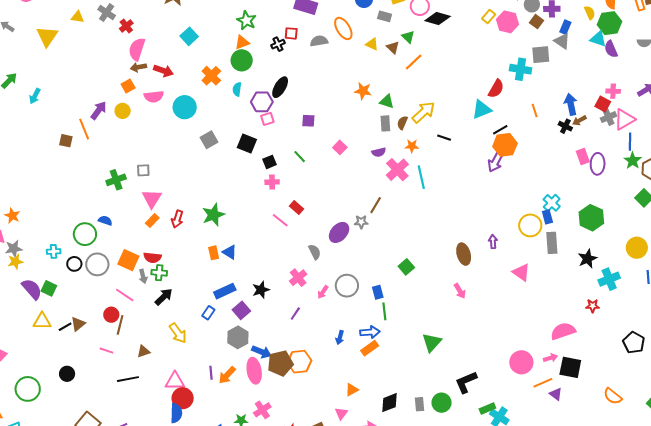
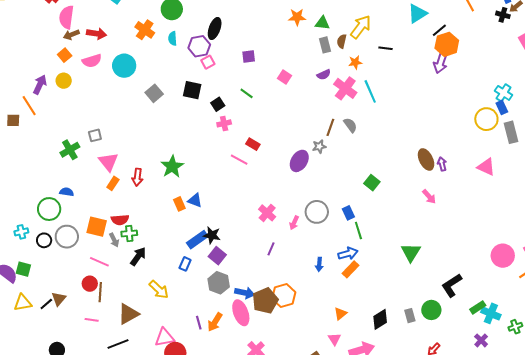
purple arrow: (493, 242) -> (442, 164), moved
gray semicircle: (315, 252) -> (350, 125), moved
black star: (261, 290) -> (212, 235), moved, turned -30
brown triangle: (144, 351) -> (128, 314), size x1.6

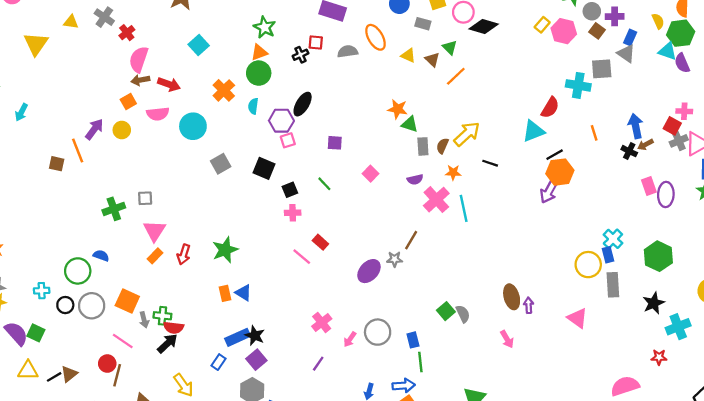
green triangle: (322, 23) -> (410, 124), moved
gray semicircle: (350, 125) -> (463, 314), moved
red semicircle: (120, 220) -> (174, 328), moved

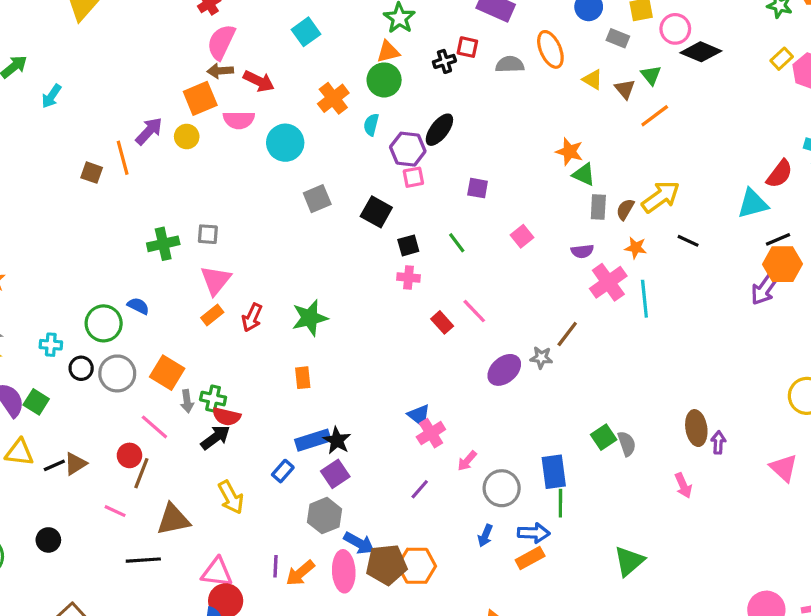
orange square: (128, 102) -> (200, 98), size x1.5
pink line: (302, 257) -> (474, 311), moved
blue triangle: (243, 293) -> (419, 415), moved
gray circle: (378, 332) -> (502, 488), moved
blue rectangle: (413, 340) -> (554, 472), size x1.5

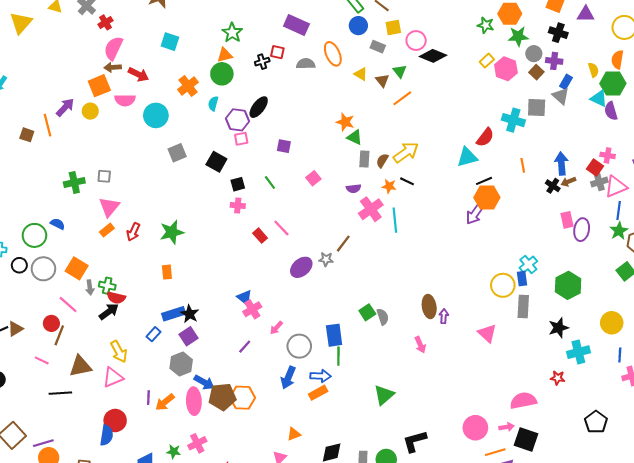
cyan square: (306, 32) -> (170, 42), turned -36
black line: (688, 241) -> (407, 181), moved
blue arrow: (485, 536) -> (288, 378), size x1.5
pink triangle: (217, 572) -> (113, 377), moved, turned -30

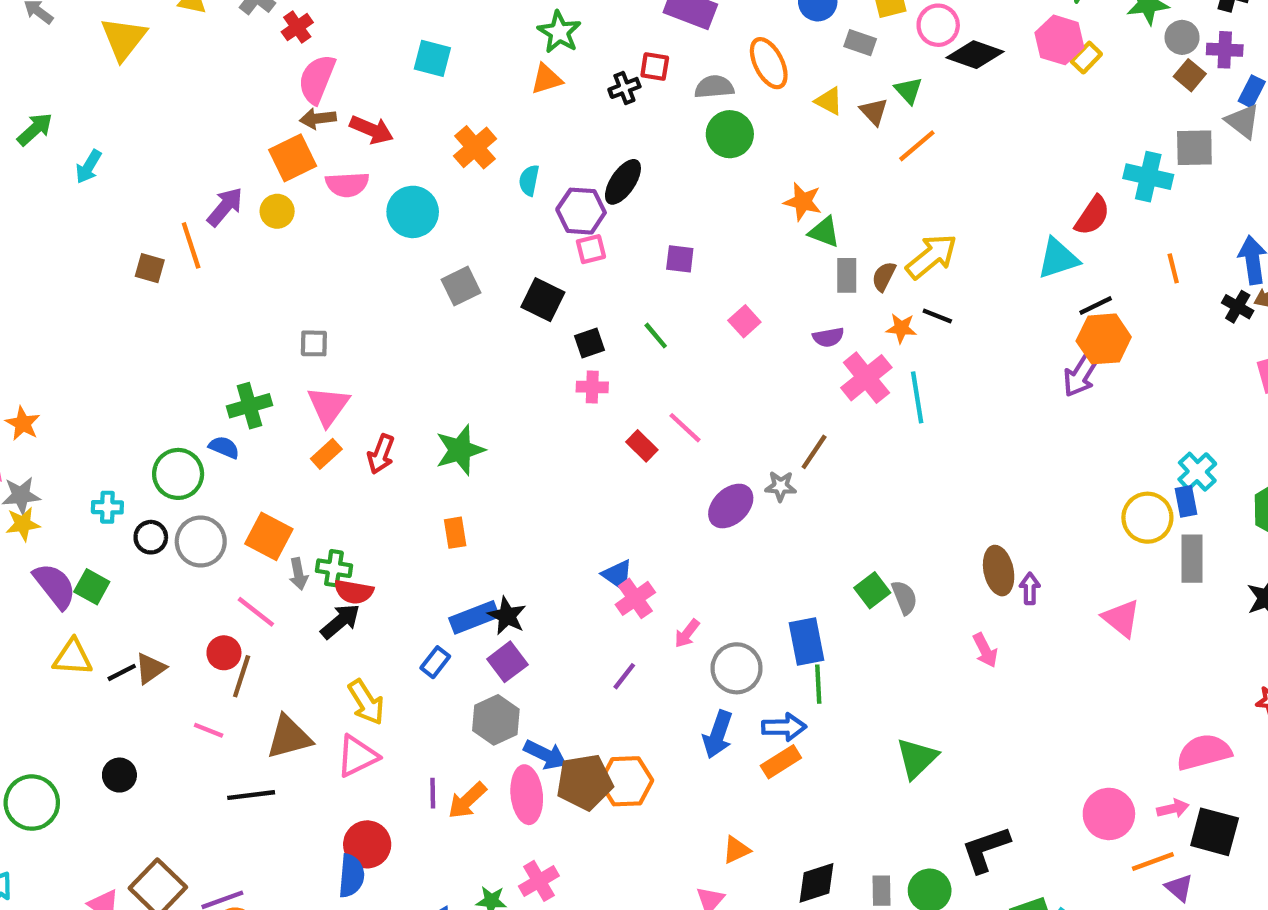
pink hexagon: (506, 69) -> (1059, 40), moved
green circle: (222, 74) -> (730, 134), moved
green cross: (74, 182) -> (250, 406), moved

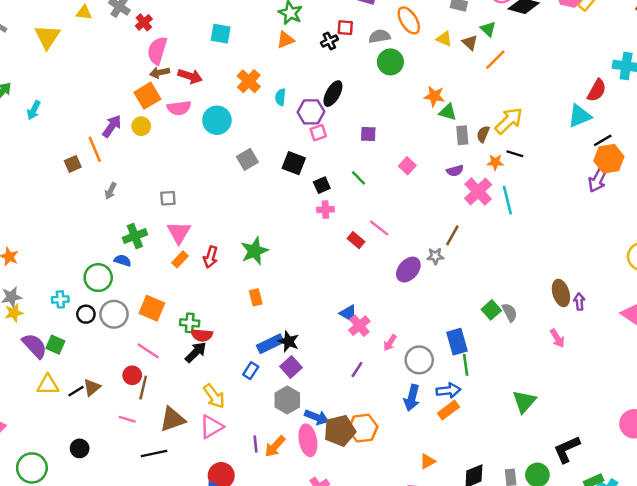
brown square: (150, 268) -> (73, 164), turned -35
gray arrow: (298, 574) -> (111, 191), moved, turned 42

